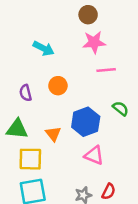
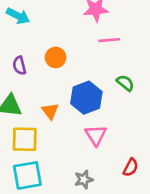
cyan arrow: (44, 48) -> (18, 16), moved
pink triangle: (94, 155) -> (96, 135), turned 35
red semicircle: (109, 192) -> (131, 167), moved

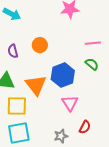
pink line: (109, 40) -> (93, 43), moved
orange triangle: (50, 111) -> (36, 85), size x1.6
red semicircle: (131, 167) -> (85, 127), moved

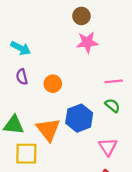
purple semicircle: (13, 51) -> (22, 77), moved
pink triangle: (70, 103) -> (108, 147), moved

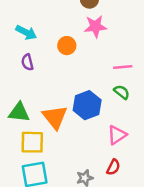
orange circle: (53, 84) -> (67, 46), moved
pink triangle: (108, 147) -> (117, 135), turned 30

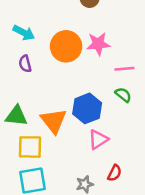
pink star: (95, 26) -> (98, 44), moved
orange circle: (67, 46) -> (66, 46), size x1.6
pink triangle: (117, 135) -> (98, 139), moved

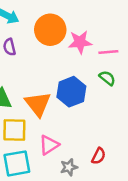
pink star: (98, 44) -> (80, 42), moved
pink triangle: (98, 139) -> (49, 145), moved

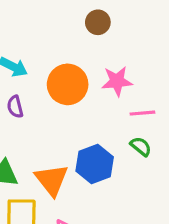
pink star: (80, 42) -> (117, 81), moved

